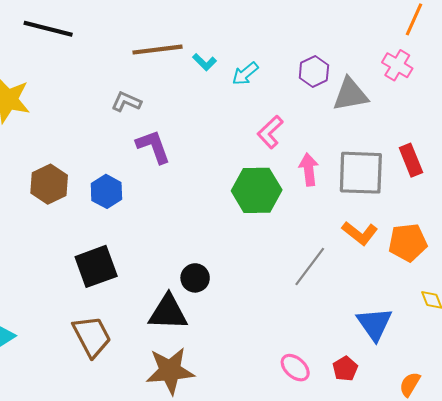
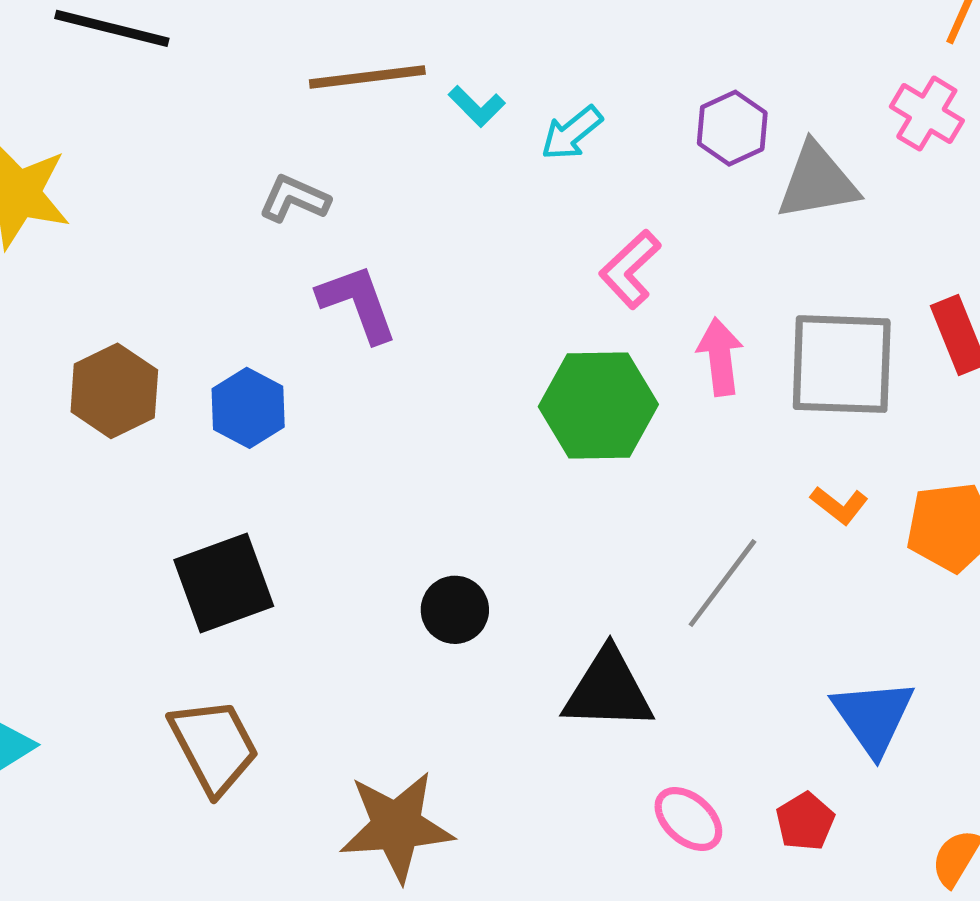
orange L-shape: (360, 233) -> (839, 505), size x0.7
black triangle: (168, 312) -> (608, 690), moved

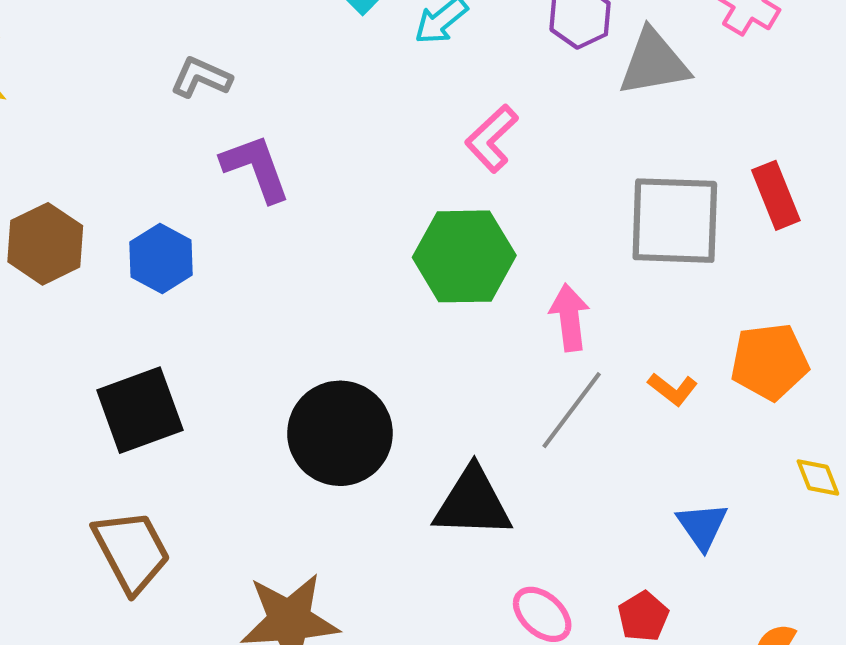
pink arrow: (720, 357) -> (570, 317), moved
orange L-shape: (839, 505) -> (673, 389), moved
black circle: (455, 610) -> (340, 433), size x1.8
blue triangle: (873, 717) -> (702, 526), size x0.7

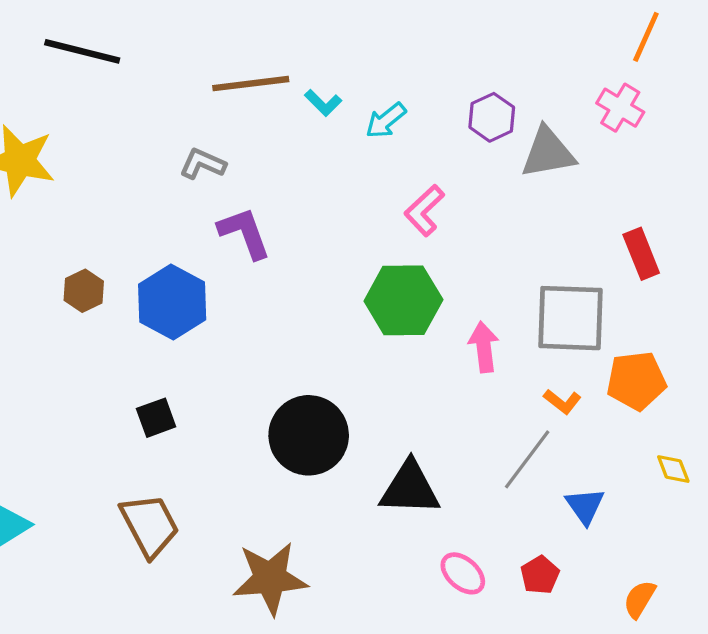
gray square: (675, 221) -> (570, 318), moved
brown hexagon: (45, 244) -> (84, 291), size x0.7
blue hexagon: (161, 259) -> (172, 302), size x1.4
black square: (140, 410) -> (156, 418), size x0.6
gray line: (572, 410) -> (527, 459), moved

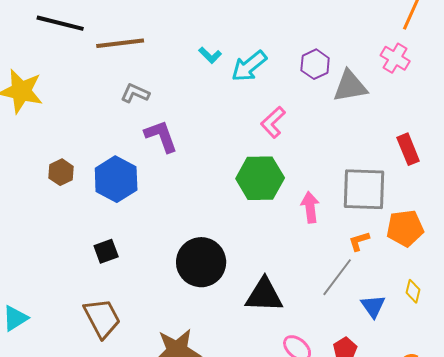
brown line: (251, 84) -> (120, 43), moved
cyan arrow: (386, 120) -> (249, 66), size x1.4
orange L-shape: (562, 402) -> (359, 241), turned 125
yellow diamond: (673, 469) -> (413, 291), moved, turned 35

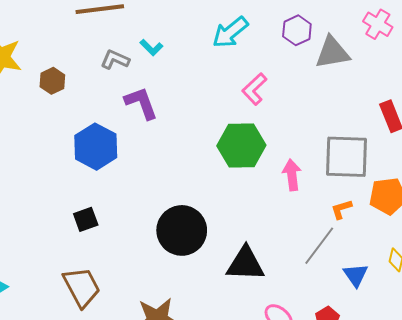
cyan L-shape: (210, 55) -> (151, 47), moved
brown hexagon: (61, 172) -> (52, 81), moved

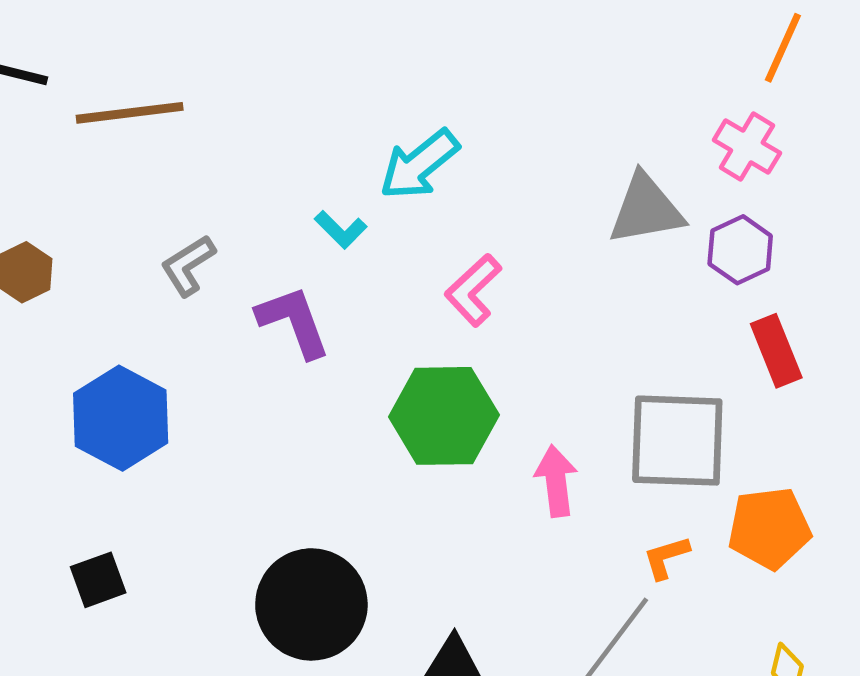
purple hexagon: (297, 30) -> (740, 250), moved
cyan L-shape: (151, 47) -> (341, 230), moved
gray L-shape: (115, 60) -> (188, 265), moved, turned -56
purple L-shape: (141, 103) -> (293, 322), moved

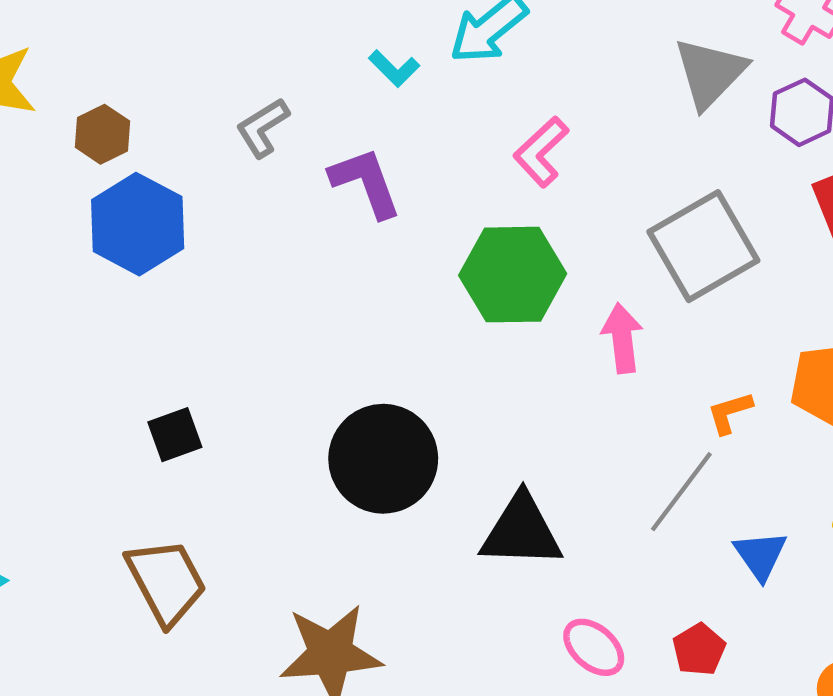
gray triangle: (646, 209) -> (710, 73), turned -36
cyan L-shape: (341, 230) -> (394, 68), moved
blue hexagon: (121, 418) -> (138, 224), moved
gray square: (677, 441) -> (703, 246), moved, turned -32

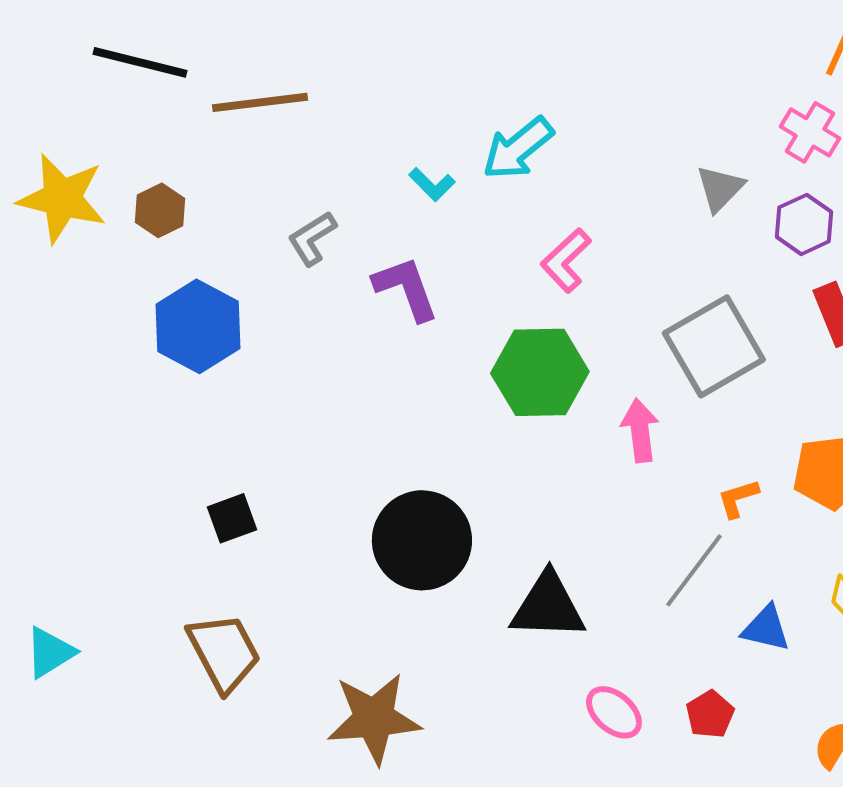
gray triangle: (710, 73) -> (720, 188), size x0.7
brown hexagon: (103, 134) -> (160, 210), moved
blue triangle: (760, 555) -> (766, 628), turned -42

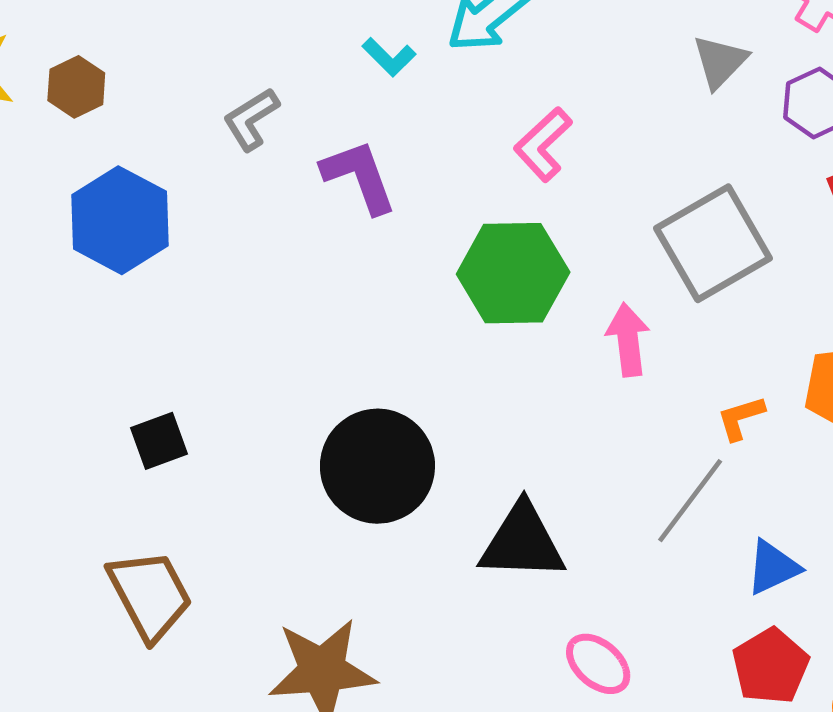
blue triangle: (766, 628) -> (773, 567), turned -38
red pentagon: (710, 714) -> (771, 666), moved, size x1.4

